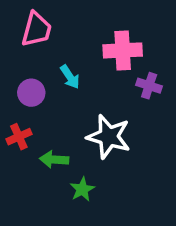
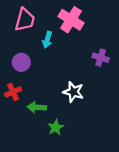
pink cross: (123, 50) -> (71, 20), moved, turned 35
cyan arrow: (70, 77) -> (47, 40), moved, turned 49
white star: (109, 137) -> (73, 92), size x0.7

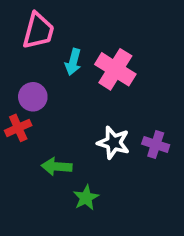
pink cross: (71, 20) -> (115, 69), moved
purple cross: (101, 58) -> (156, 144), moved
red cross: (13, 92) -> (18, 128), moved

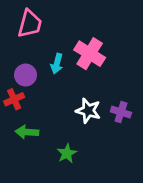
cyan arrow: (73, 62) -> (57, 64), moved
green arrow: (57, 166) -> (27, 132), moved

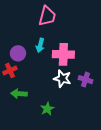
pink trapezoid: (30, 24) -> (47, 16), moved
pink cross: (90, 54) -> (63, 54), moved, turned -30

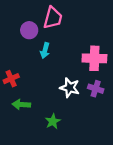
purple circle: (18, 53) -> (29, 30), moved
pink cross: (63, 54) -> (94, 58), moved

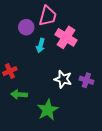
pink cross: (94, 58) -> (66, 37), moved, turned 30
green star: (53, 121) -> (48, 110), size x1.5

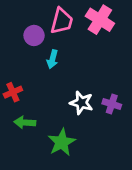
pink cross: (66, 37) -> (100, 20), moved

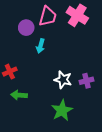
purple cross: (112, 104) -> (86, 81), turned -32
green star: (62, 142) -> (62, 110), moved

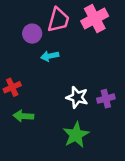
pink cross: (77, 15) -> (95, 19), turned 30
cyan arrow: (40, 46) -> (50, 56), turned 64

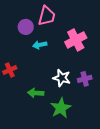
pink cross: (95, 19) -> (76, 40), moved
green arrow: (23, 116) -> (36, 93), moved

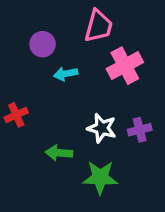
pink trapezoid: (47, 16) -> (98, 26), moved
green star: (61, 108) -> (100, 177), turned 30

